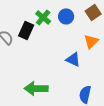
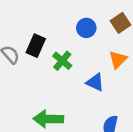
green cross: (43, 17) -> (62, 61), moved

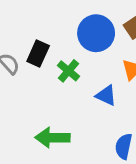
blue circle: (86, 28) -> (96, 33), size x1.6

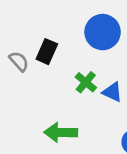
green cross: (69, 71) -> (86, 82), moved

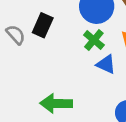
green cross: (86, 82) -> (94, 40), moved

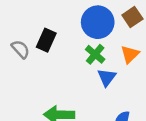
blue triangle: (106, 64) -> (107, 77), turned 42

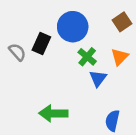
blue circle: (98, 22) -> (73, 27), moved

